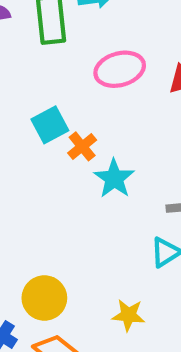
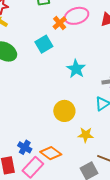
orange cross: (82, 146) -> (60, 23), moved
yellow circle: (44, 298) -> (64, 111), moved

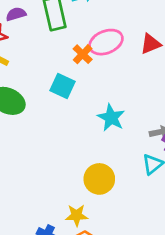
cyan square: (44, 44) -> (62, 86), turned -30
yellow star: (86, 135) -> (77, 215), moved

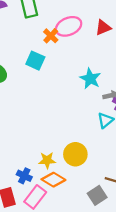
cyan star: (111, 118) -> (90, 79), moved
yellow circle: (99, 179) -> (75, 154), moved

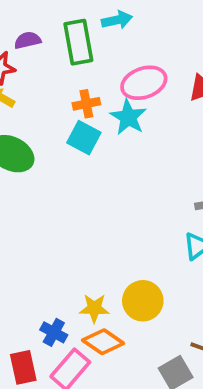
orange cross: (51, 36) -> (86, 104), moved, turned 32
cyan star: (90, 79) -> (128, 117), moved

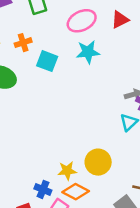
orange cross: (86, 104) -> (23, 43), moved
cyan star: (128, 117) -> (88, 52), moved, turned -30

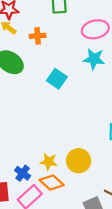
cyan square: (47, 61) -> (57, 79), moved

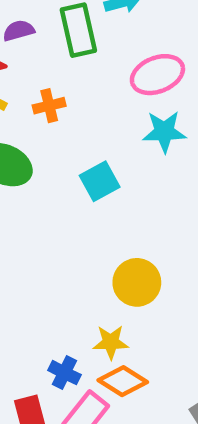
cyan square: (57, 79) -> (100, 181), turned 36
yellow circle: (79, 161) -> (137, 282), moved

